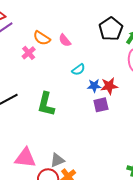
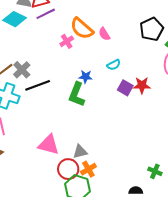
orange semicircle: (42, 38) -> (82, 28), size x1.4
blue star: (94, 86) -> (86, 77), moved
purple square: (101, 105) -> (125, 88), moved, turned 35

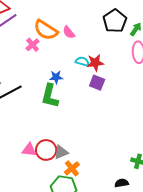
cyan semicircle: (114, 65) -> (82, 61), turned -128
red star: (142, 85) -> (95, 63), moved
pink triangle: (49, 145) -> (29, 150), size x0.7
red circle: (68, 169) -> (46, 150), moved

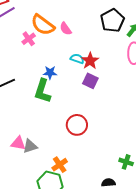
red star: (95, 63) -> (90, 61), turned -30
red circle: (46, 150) -> (77, 125), moved
gray triangle: (61, 152) -> (30, 146), moved

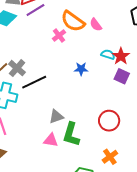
green L-shape: (43, 91) -> (71, 134), moved
gray triangle: (30, 146) -> (56, 116), moved
orange cross: (60, 165) -> (110, 157), moved

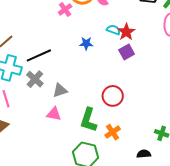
gray cross: (17, 68) -> (35, 79), moved
purple square: (122, 76) -> (127, 52), turned 35
green L-shape: (71, 134) -> (89, 120), moved

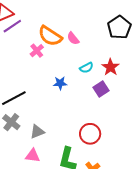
cyan semicircle: (113, 30) -> (86, 68), turned 136
red star: (126, 32) -> (110, 67), moved

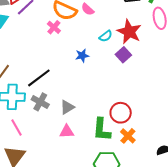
red star: (110, 67) -> (129, 32), size x1.4
red circle: (90, 134) -> (121, 113), moved

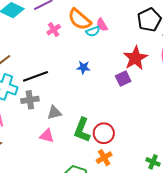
pink cross: (54, 27) -> (54, 30), moved
cyan semicircle: (106, 36) -> (93, 31), moved
gray cross: (40, 102) -> (30, 100), turned 36
green L-shape: (102, 130) -> (82, 130), moved

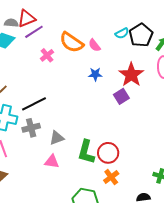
cyan semicircle: (93, 31) -> (122, 33), moved
blue star: (83, 67) -> (95, 74), moved

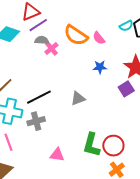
gray semicircle: (11, 23) -> (42, 40), moved
gray triangle: (57, 138) -> (78, 98), moved

